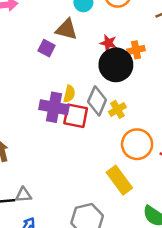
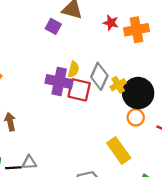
orange cross: (136, 50) -> (136, 30), size x1.5
black circle: (116, 65) -> (138, 93), moved
orange circle: (137, 144) -> (136, 117), size x0.6

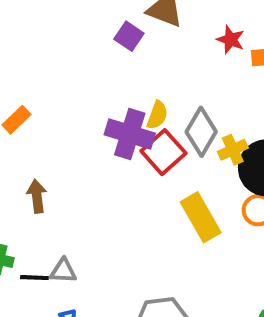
red square: (79, 90) -> (163, 152), turned 30
yellow rectangle: (119, 150) -> (201, 217), moved

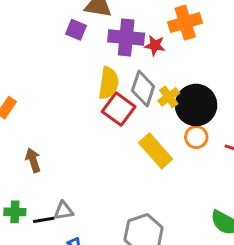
red star: (231, 40) -> (155, 45), moved
yellow semicircle: (157, 115) -> (109, 83), size x1.5
purple cross: (130, 134) -> (126, 38), moved

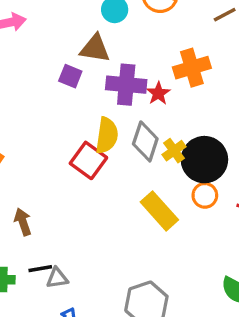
red star: (155, 45) -> (158, 93), turned 30
red square: (119, 109) -> (88, 160), moved
black line: (44, 220) -> (40, 269), moved

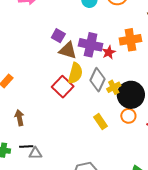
brown triangle: (95, 48) -> (68, 50), moved
yellow rectangle: (159, 211) -> (101, 122), size x0.7

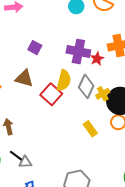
purple square: (58, 36) -> (35, 48), moved
brown triangle: (68, 50) -> (24, 78), moved
black line: (26, 147) -> (16, 156), turned 40

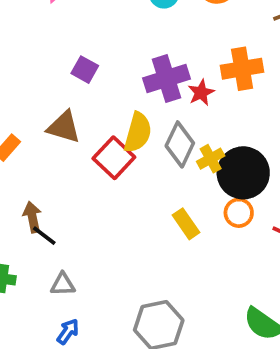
purple cross: (78, 52) -> (167, 79), turned -30
black line: (16, 156) -> (44, 236), moved

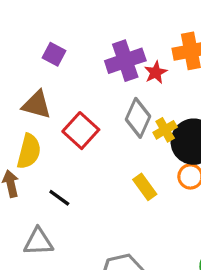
yellow semicircle: (138, 132) -> (29, 151), moved
black line: (44, 236) -> (59, 198), moved
gray triangle: (63, 284) -> (38, 242), size x1.4

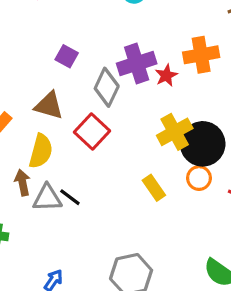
gray diamond: (138, 118) -> (107, 87), moved
yellow cross: (165, 130) -> (175, 132), size x1.5
gray triangle: (38, 242) -> (47, 198), moved

